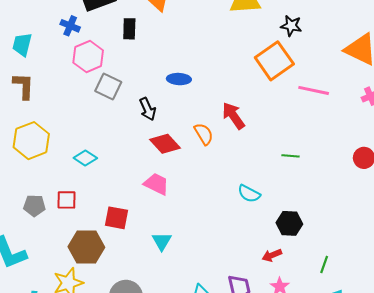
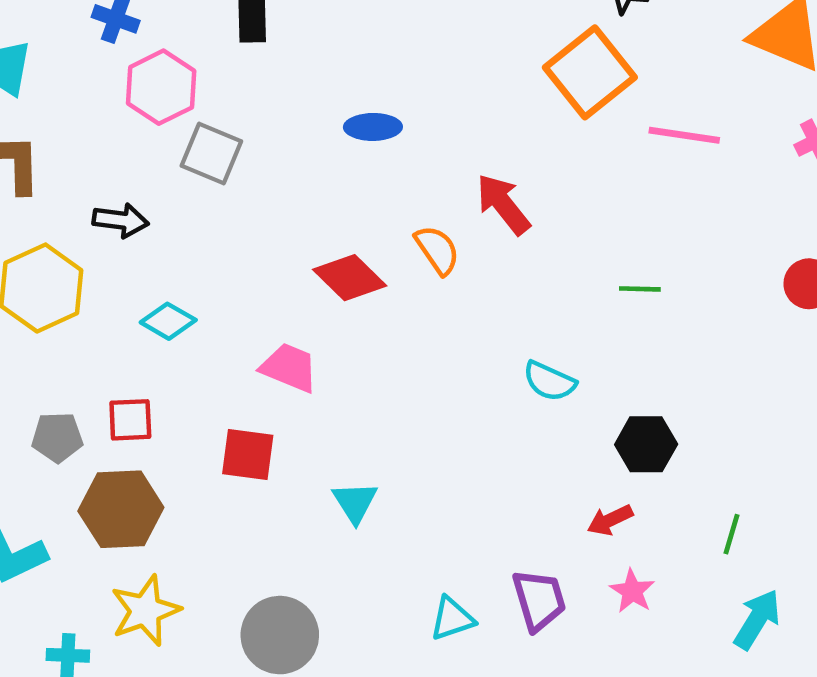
black arrow: (148, 109) -> (121, 220), moved, turned -55
pink trapezoid: (156, 184) -> (289, 368), moved
brown hexagon: (86, 247) -> (121, 509), moved

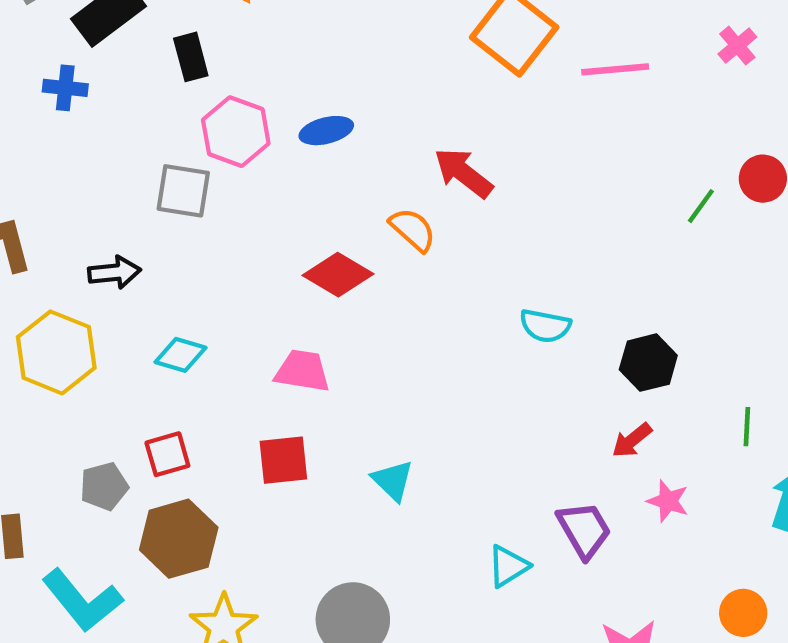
pink hexagon: (161, 87) -> (236, 132), moved
green line: (640, 289) -> (701, 206), moved, turned -42

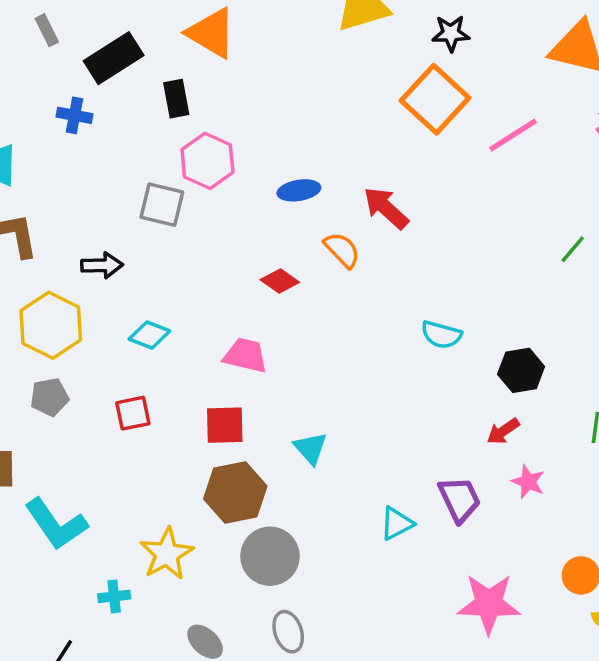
pink line: (615, 69) -> (513, 135), turned -32
blue ellipse: (326, 131) -> (299, 190), moved
red diamond: (338, 275) -> (280, 281), size x0.7
gray pentagon: (104, 486) -> (49, 397), moved
brown hexagon: (179, 539) -> (235, 493), moved

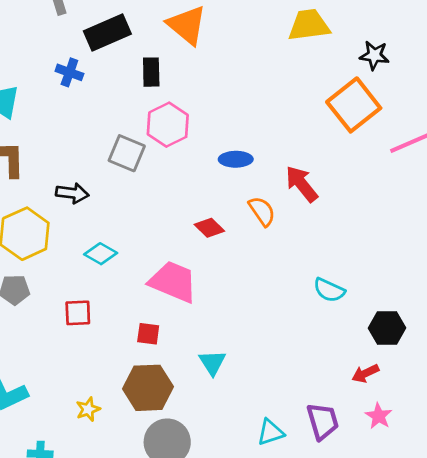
pink trapezoid: (245, 355) -> (173, 282), size x1.4
red square: (225, 425) -> (148, 334), size x0.7
yellow star: (167, 554) -> (88, 409), moved, size x0.6

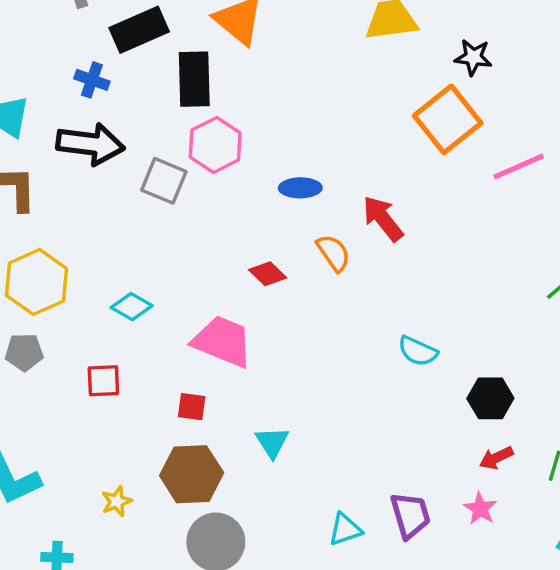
black rectangle: (151, 72) -> (194, 79), size x1.5
black arrow: (72, 193) -> (90, 144), moved, size x1.6
red arrow: (365, 373) -> (496, 458), moved

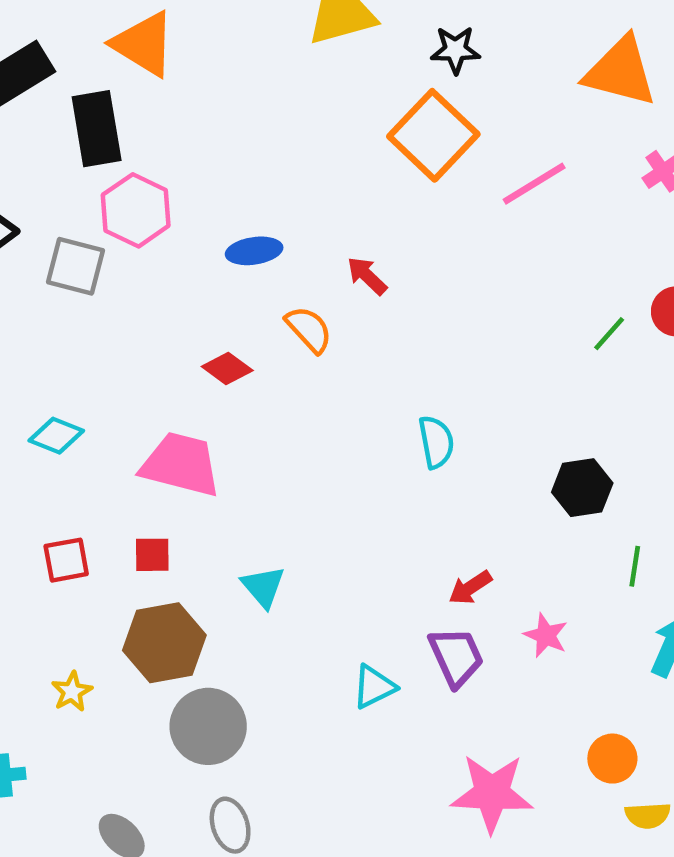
red arrow: (383, 218) -> (367, 276), size x0.7
cyan semicircle: (418, 351) -> (436, 442), turned -117
red square: (103, 381) -> (66, 560), moved
black hexagon: (490, 398) -> (582, 488), moved
red arrow: (496, 458) -> (470, 588), moved

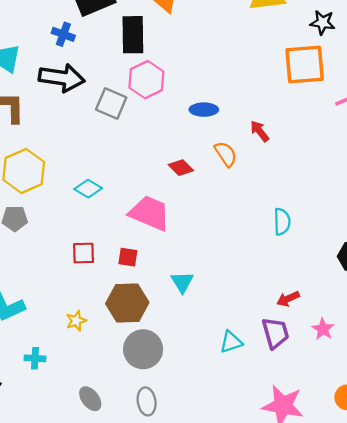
orange square: (433, 135) -> (305, 65), turned 33

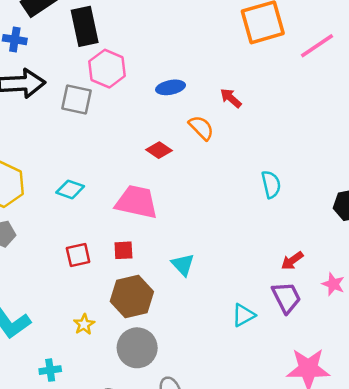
gray circle: (143, 349) -> (137, 348), moved

